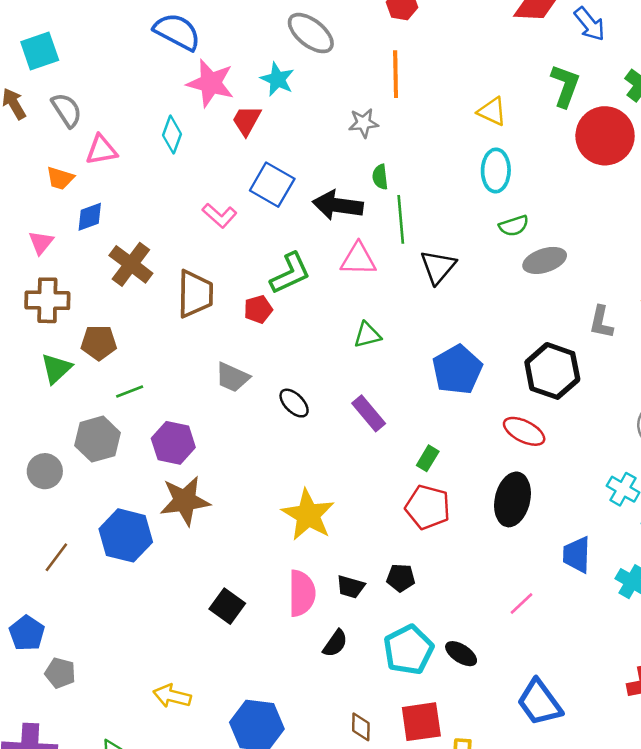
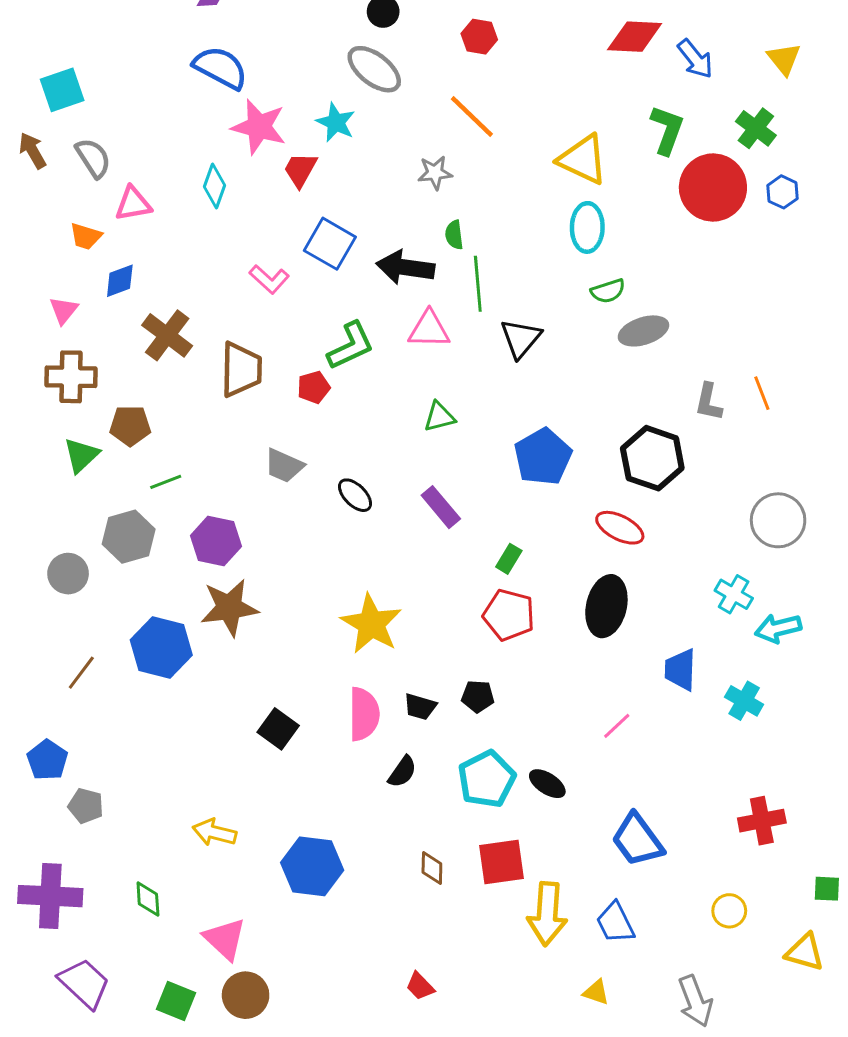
orange line: (396, 74) -> (472, 116), turned -45
yellow triangle: (492, 111) -> (583, 159), size x1.5

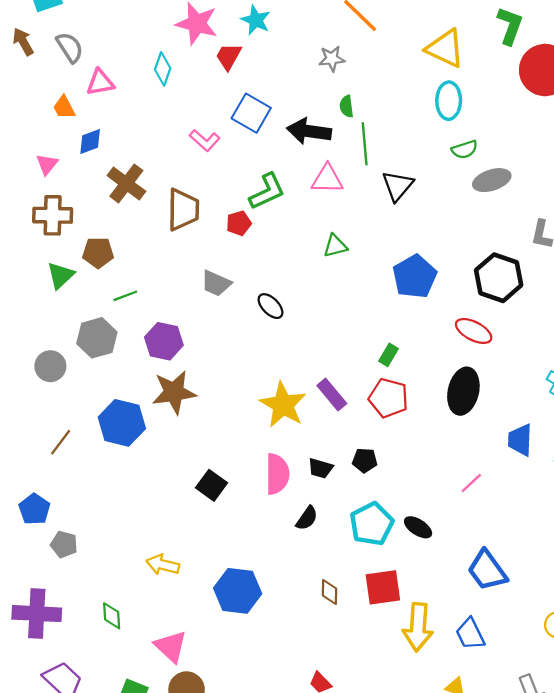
orange trapezoid: (86, 236) -> (64, 107), turned 45
purple rectangle: (441, 507) -> (332, 395), moved

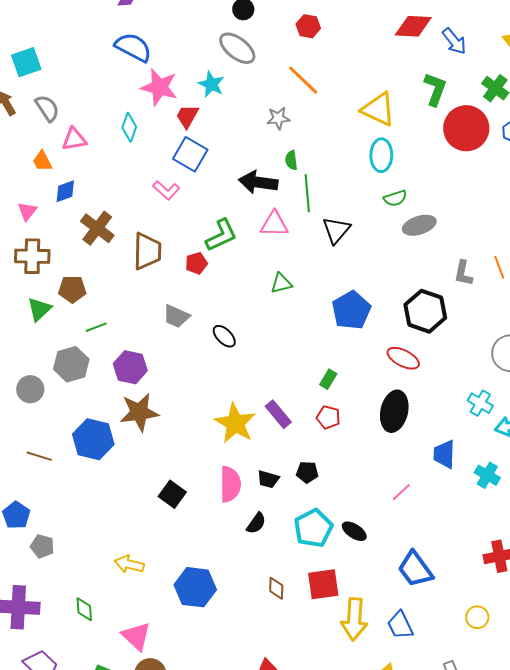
blue square: (251, 113) -> (190, 154), moved
red pentagon: (389, 398) -> (328, 417), size x0.7
brown line: (61, 442) -> (39, 456), turned 70

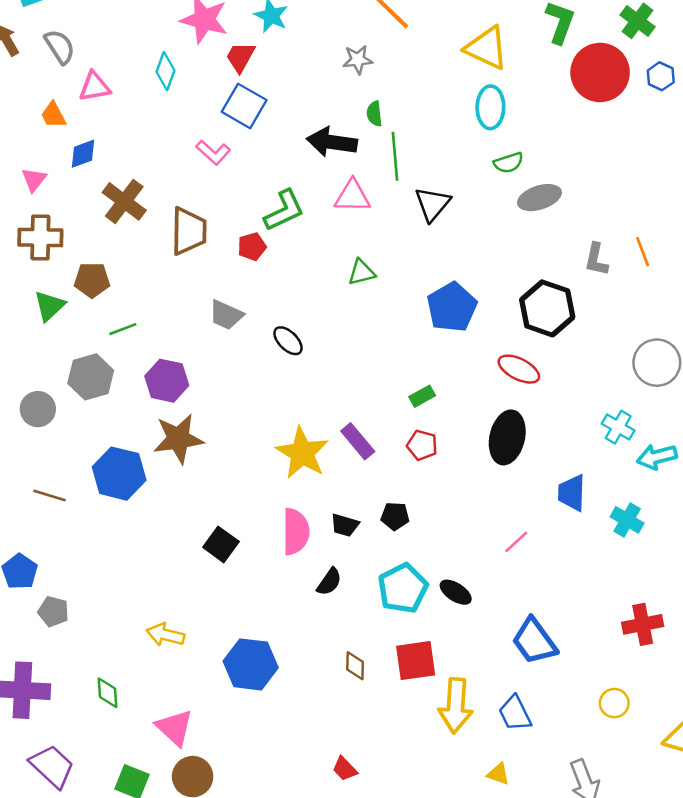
green rectangle: (328, 379) -> (422, 396), turned 30

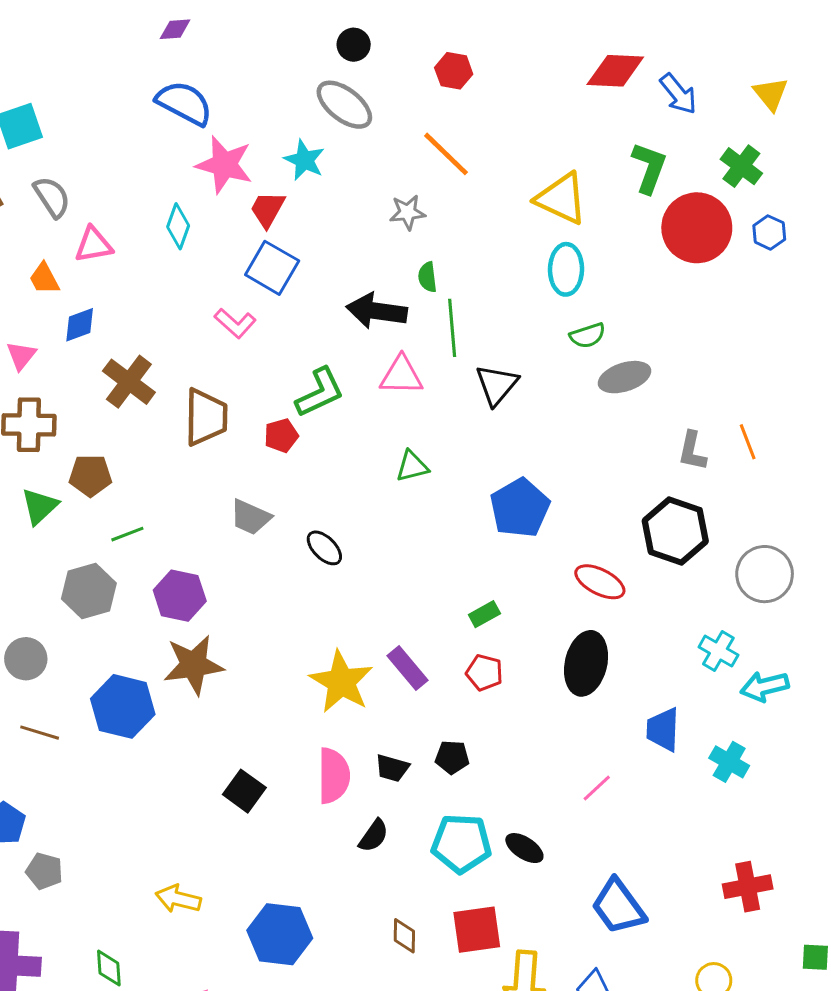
black hexagon: (547, 308) -> (675, 531), moved
gray circle: (38, 409) -> (26, 659), moved
cyan pentagon: (403, 588) -> (461, 843), turned 30

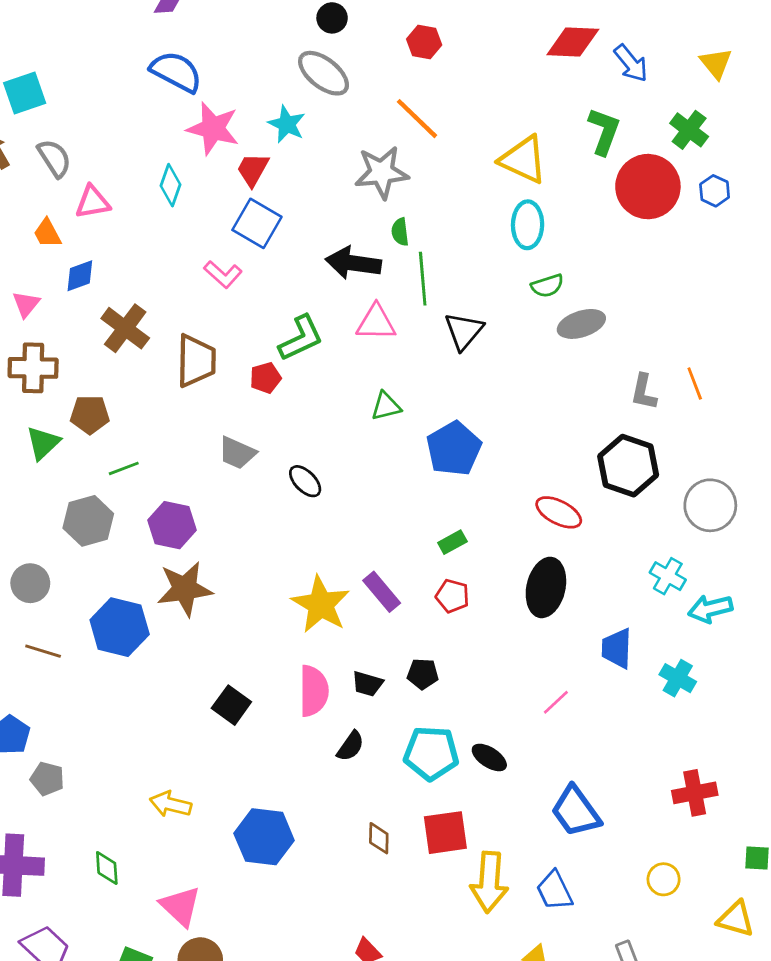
gray star: (407, 212) -> (382, 172), size x1.6
blue pentagon: (520, 508) -> (454, 449), moved

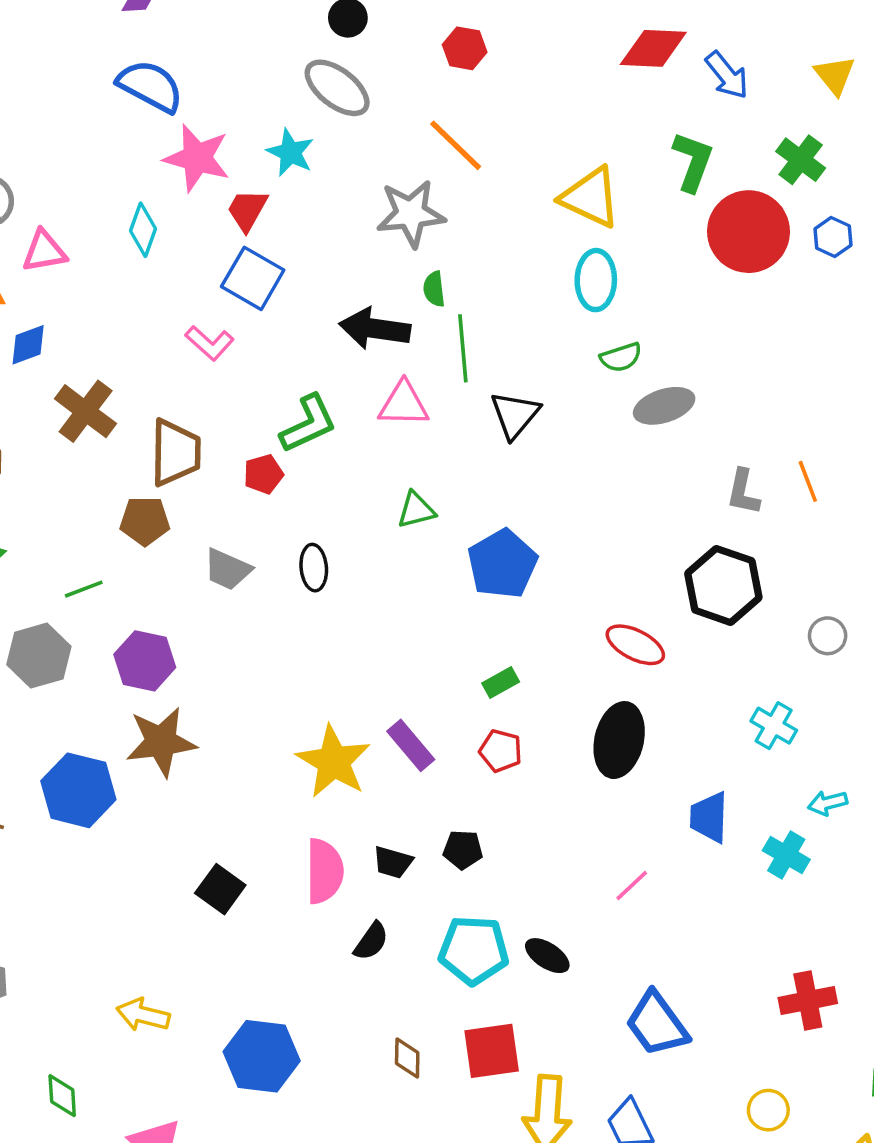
brown pentagon: (90, 415) -> (145, 521), moved
black ellipse: (305, 481) -> (314, 568), moved, turned 40
gray circle: (710, 505) -> (828, 636), size x0.6
cyan arrow: (710, 609) -> (828, 803), moved, size x0.7

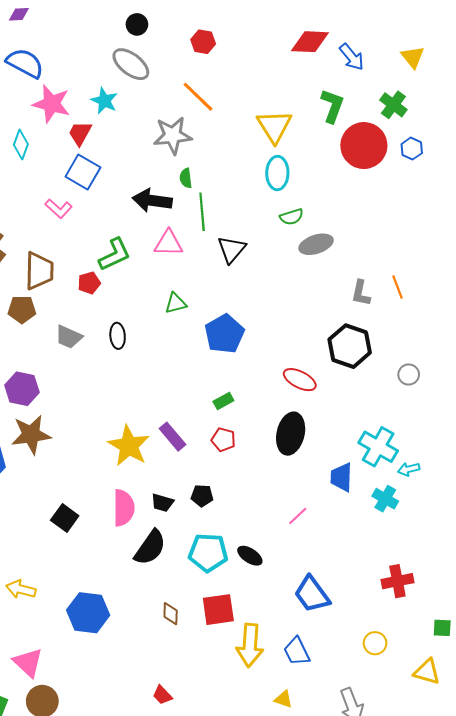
yellow triangle: (590, 197) -> (274, 126), turned 33
cyan cross: (774, 726) -> (378, 447), moved, size x1.5
black semicircle: (371, 941) -> (150, 548), size x1.6

